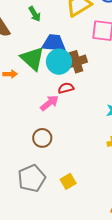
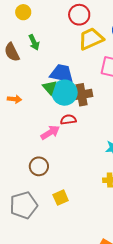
green arrow: (35, 14) -> (34, 42), moved
green triangle: (32, 59) -> (50, 87), moved, size x0.6
yellow square: (68, 181) -> (61, 198), moved

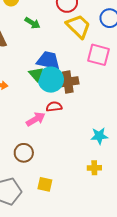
yellow trapezoid: (91, 39) -> (78, 26), turned 68
green arrow: (34, 42) -> (32, 23), moved, turned -35
yellow square: (61, 198) -> (45, 184), turned 35

